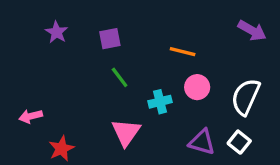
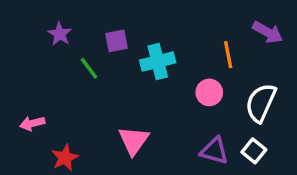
orange line: (183, 52) -> (228, 55), moved, turned 65
green line: (120, 77) -> (89, 68), moved
cyan cross: (160, 102) -> (158, 61), moved, size x1.4

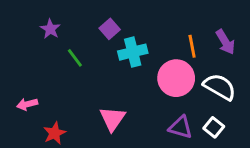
purple arrow: (268, 32) -> (225, 42), moved, turned 30
purple square: (116, 41) -> (110, 29), moved, turned -30
pink circle: (209, 92) -> (176, 78), size x1.6
white semicircle: (261, 103) -> (220, 87), turned 96

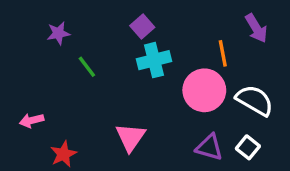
purple star: (50, 29) -> (58, 33), turned 30
purple square: (110, 29) -> (142, 27), moved
purple arrow: (225, 42) -> (256, 28), moved

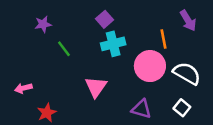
pink triangle: (130, 137) -> (96, 87), moved
purple triangle: (209, 147) -> (141, 109), moved

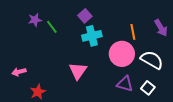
purple arrow: (188, 21) -> (161, 28), moved
green line: (64, 49) -> (52, 27), moved
purple triangle: (141, 109) -> (125, 84), moved

